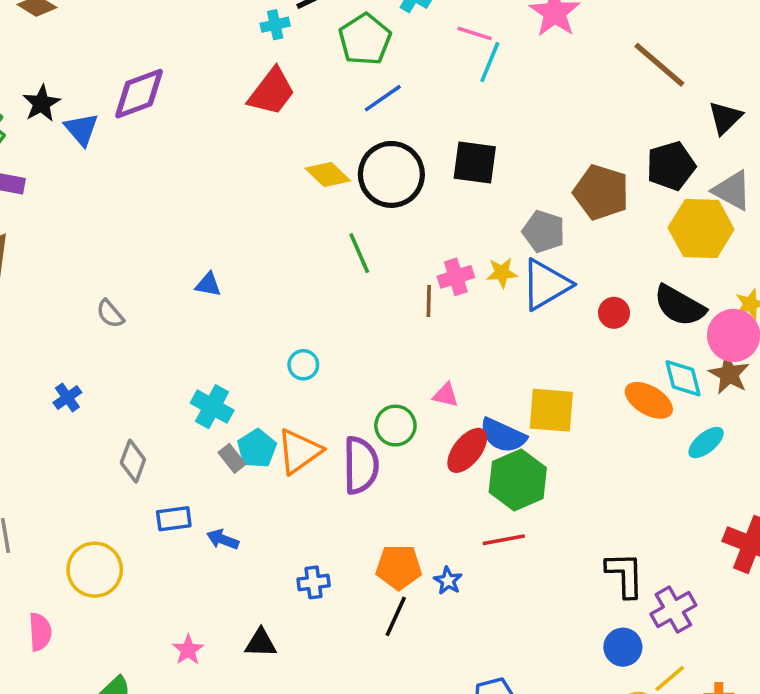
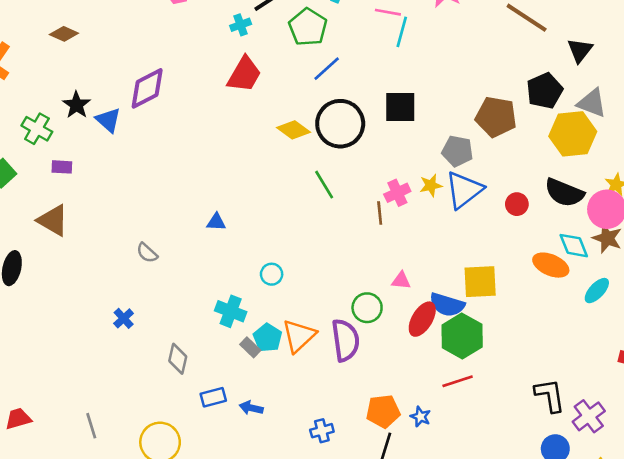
cyan circle: (303, 365) -> (272, 274), moved

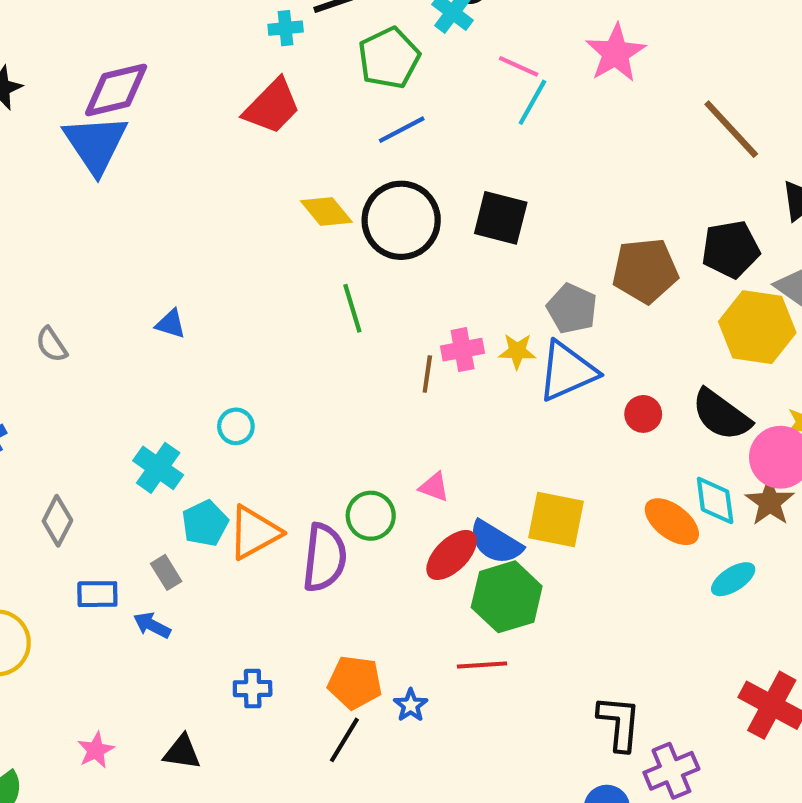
brown pentagon: (496, 117) -> (645, 271), turned -30
blue triangle: (108, 120) -> (95, 144), moved, size x1.6
gray rectangle: (250, 347) -> (166, 572), moved

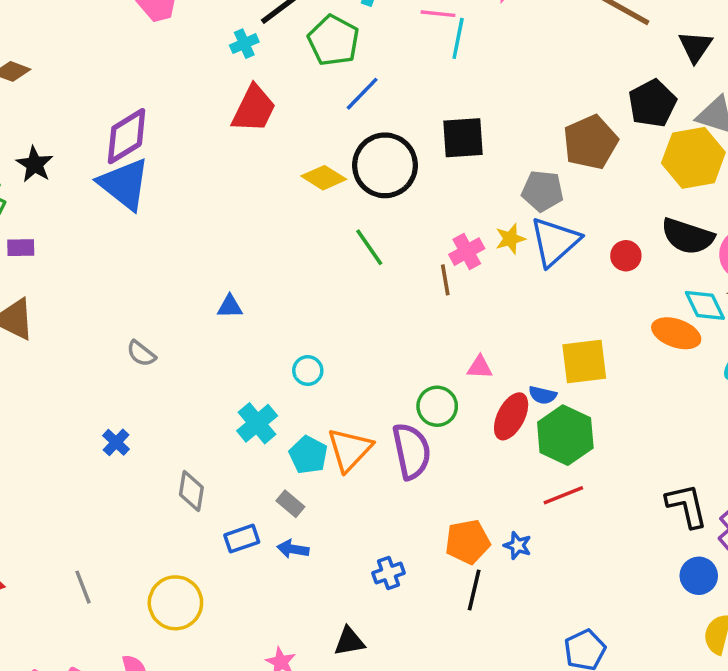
cyan cross: (158, 468) -> (257, 423), turned 33
blue semicircle: (496, 542) -> (543, 395), size x0.6

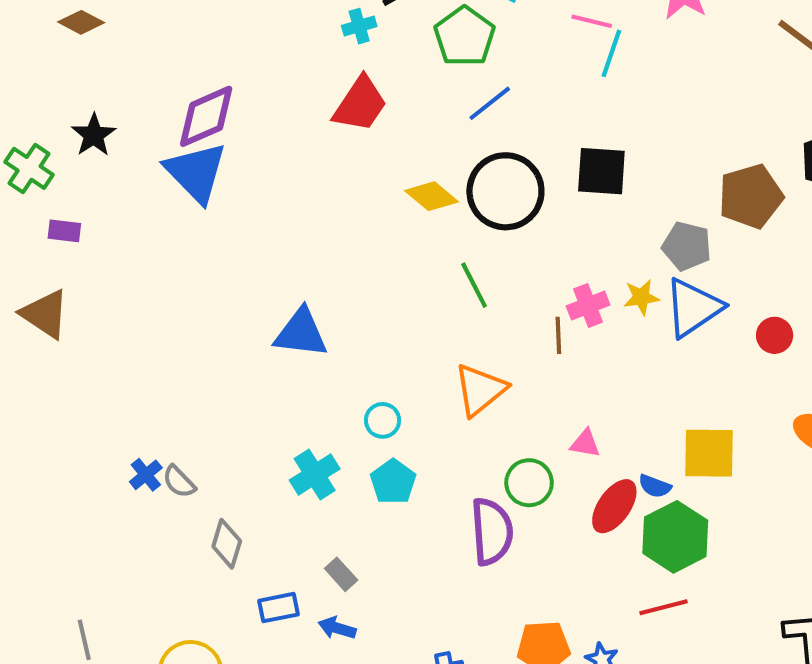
blue triangle: (230, 307) -> (301, 333), size x1.8
gray semicircle: (141, 354) -> (179, 482), moved
orange triangle: (350, 450) -> (480, 390), moved
cyan pentagon: (308, 455) -> (393, 482), moved

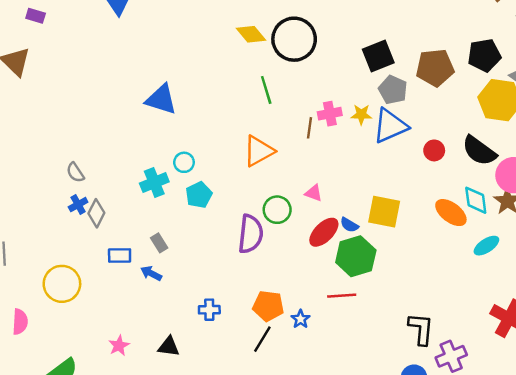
black square: (601, 171) -> (378, 56), moved, turned -36
cyan circle: (383, 420) -> (184, 162), moved
blue cross: (146, 475) -> (78, 205), moved

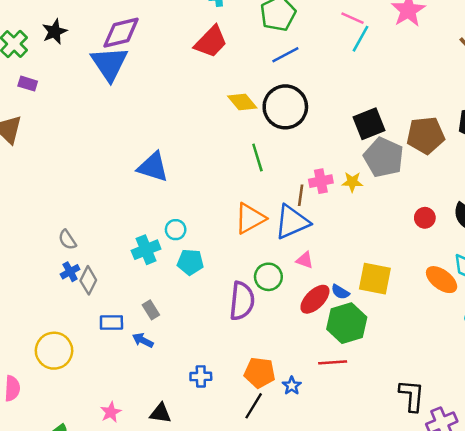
gray pentagon: (393, 90) -> (384, 157), size x1.4
blue triangle: (390, 126) -> (292, 222), moved
cyan pentagon: (199, 195) -> (190, 262), turned 30

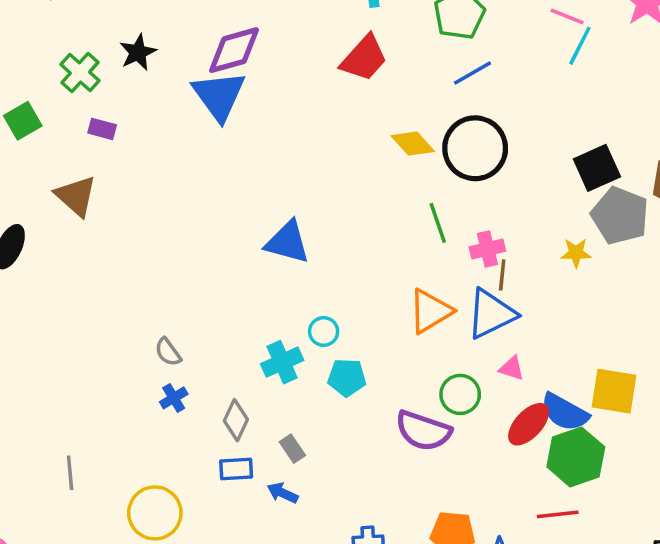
pink cross: (321, 181) -> (487, 249), moved
gray diamond: (88, 280) -> (236, 420), moved
blue semicircle: (340, 292) -> (565, 412), size x1.8
purple semicircle: (242, 301) -> (423, 431), turned 105

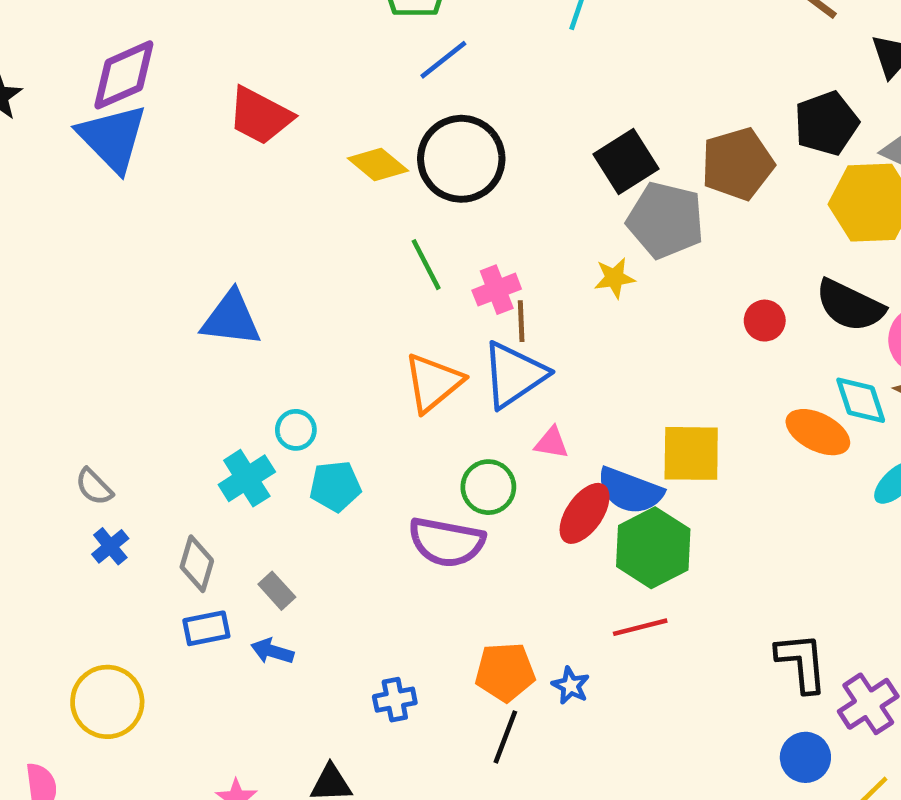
red trapezoid: (364, 58) -> (260, 116), moved, turned 84

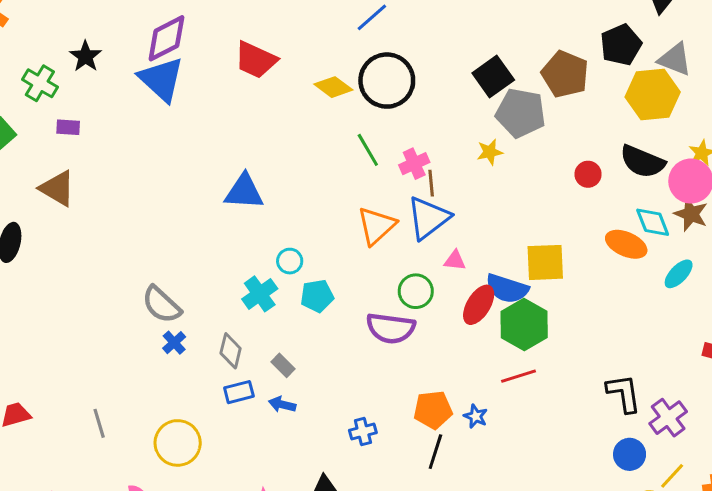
brown pentagon: (738, 164) -> (565, 74), turned -30
gray semicircle: (94, 487) -> (162, 305), size x1.6

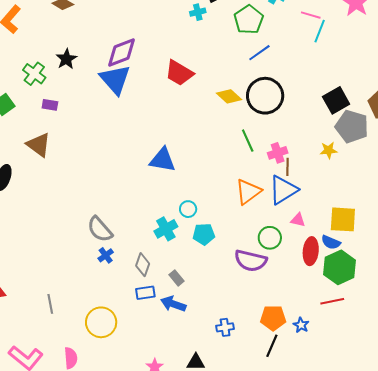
yellow square: (545, 262) -> (343, 219), moved
blue semicircle: (507, 289) -> (331, 242), size x0.7
red ellipse: (479, 305) -> (311, 251), turned -32
blue arrow: (282, 405) -> (173, 304), size x1.4

